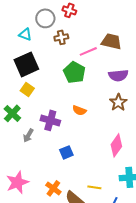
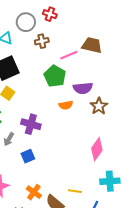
purple semicircle: (118, 75) -> (83, 88), moved
orange semicircle: (79, 110) -> (66, 105), moved, turned -32
blue square: (66, 152) -> (28, 156), moved

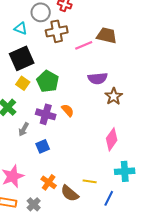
brown cross: (42, 41) -> (57, 31), size x1.5
green pentagon: (55, 76) -> (48, 81), moved
orange semicircle: (66, 105) -> (68, 110), moved, turned -120

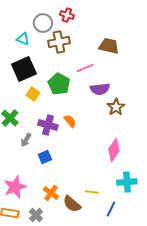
pink line: (84, 45) -> (85, 68), moved
green pentagon: (48, 81) -> (59, 84), moved
yellow square: (23, 83) -> (33, 94), moved

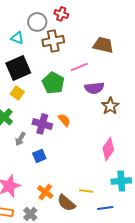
yellow square: (33, 94) -> (17, 93), moved
blue line: (111, 209) -> (105, 208), turned 56

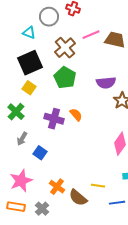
brown cross: (53, 41) -> (65, 48), moved, turned -30
pink line: (79, 67) -> (91, 35), moved
gray arrow: (20, 139) -> (22, 139), moved
blue square: (39, 156) -> (40, 153), moved, turned -32

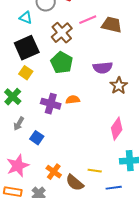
orange semicircle: (76, 115) -> (73, 100), turned -56

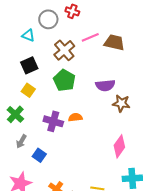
black square: (27, 48) -> (29, 65), size x0.7
brown star: (119, 86) -> (121, 103), turned -30

